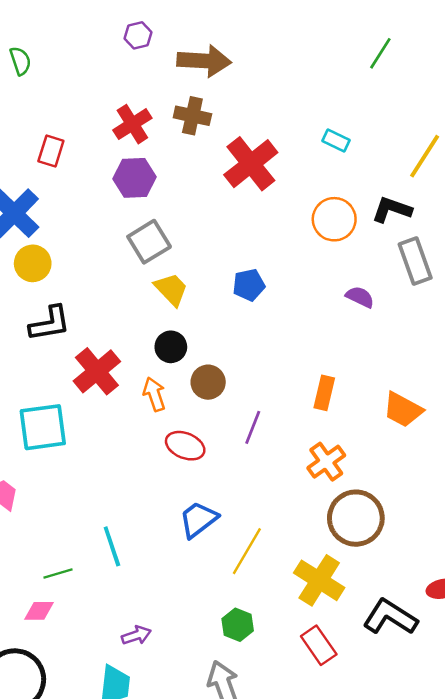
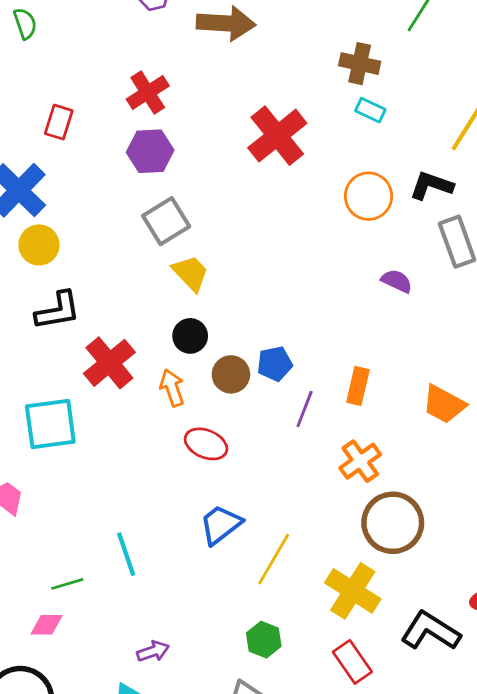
brown cross: (192, 116) -> (360, 64), moved
blue pentagon: (249, 285) -> (275, 364), moved
purple line: (253, 427) -> (305, 409), moved

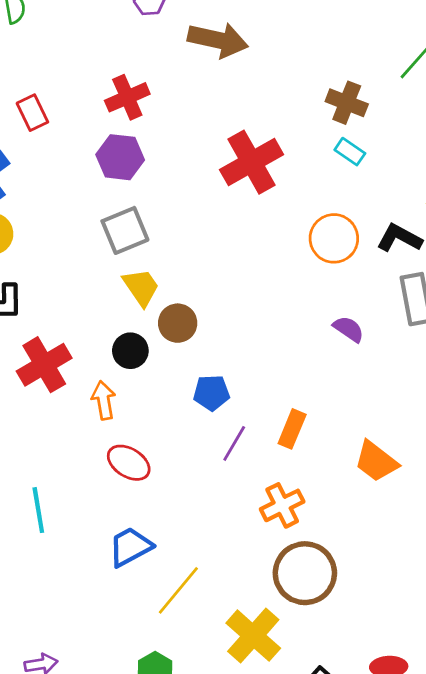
red rectangle: (59, 122) -> (32, 113), turned -52
brown circle: (231, 374) -> (178, 323), moved
cyan line: (126, 554) -> (38, 510), moved

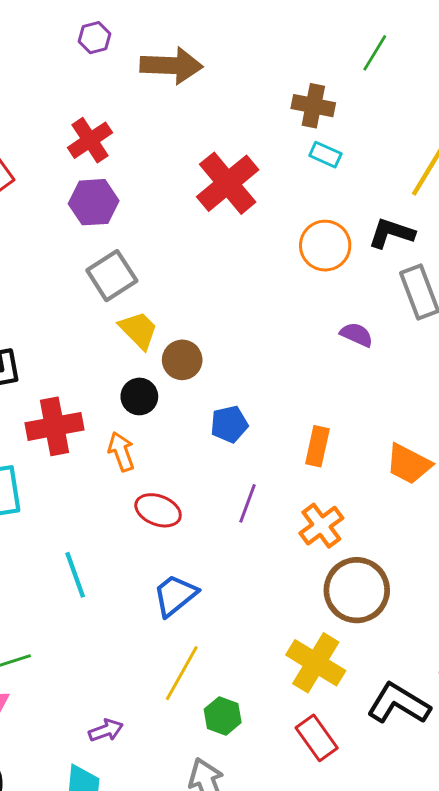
red cross: (44, 365) -> (55, 426), turned 30
purple line: (234, 443) -> (247, 503), moved
yellow line: (178, 590) -> (182, 673), moved

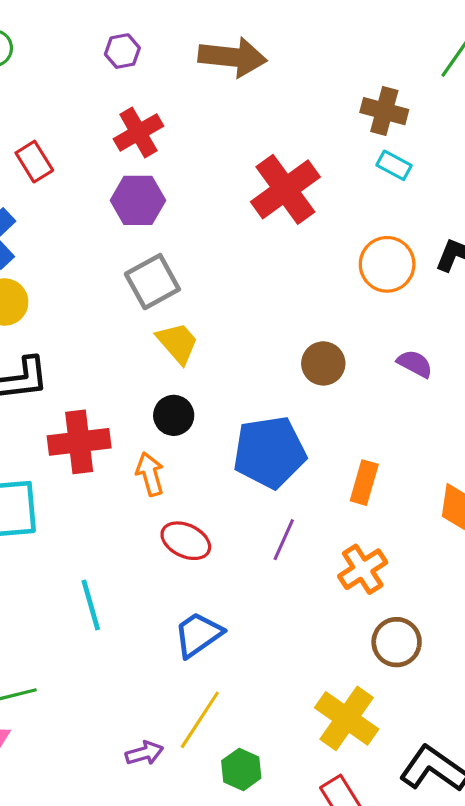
purple hexagon: (95, 38) -> (122, 51), moved
brown circle: (182, 360) -> (323, 363), moved
blue pentagon: (229, 424) -> (270, 452), size x1.8
brown circle: (357, 590) -> (397, 642), size x0.7
purple arrow: (106, 730) -> (144, 753), moved

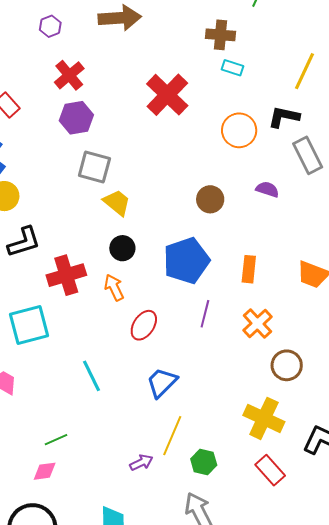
gray square: (152, 282) -> (94, 167), turned -36
red ellipse: (186, 541) -> (144, 325), turned -72

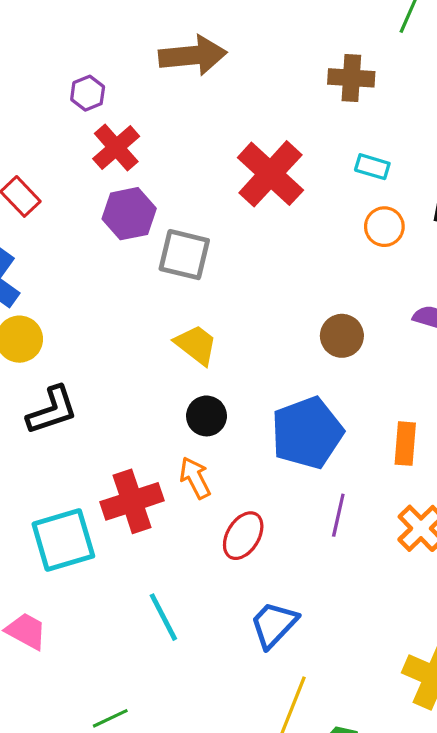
purple hexagon: (50, 26) -> (88, 93), moved
cyan rectangle: (233, 68) -> (372, 167), moved
orange circle: (239, 130) -> (384, 227), size x0.7
gray square: (94, 167) -> (184, 255), moved
red cross: (66, 275) -> (132, 501), moved

